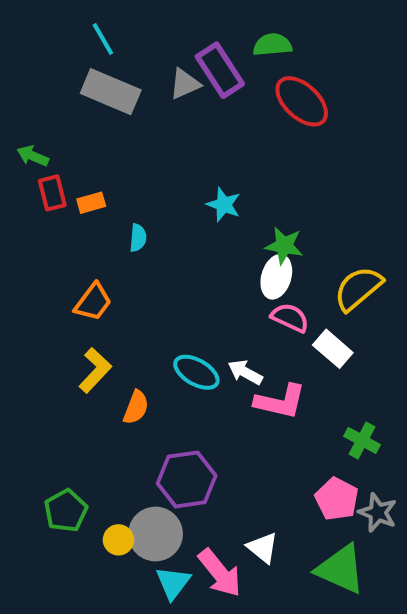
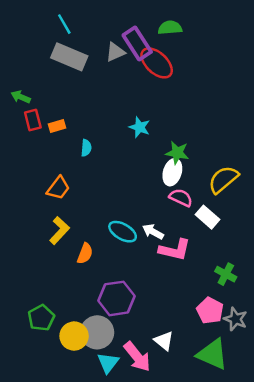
red ellipse: (302, 101) -> (157, 63), moved
yellow circle: (118, 540) -> (74, 336), size x1.5

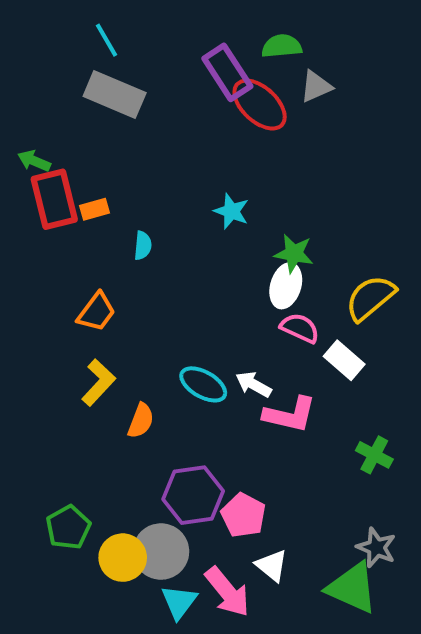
gray triangle: (115, 52) -> (316, 86), moved
red rectangle: (33, 120) -> (54, 199), size x1.6
pink pentagon: (210, 311) -> (243, 515), moved
gray star: (235, 319) -> (376, 547), moved

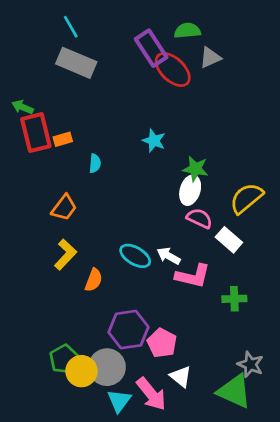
green cross: (374, 455) -> (234, 299), moved, turned -30
green pentagon: (68, 527) -> (64, 359), moved

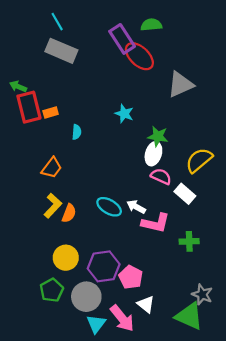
gray triangle: (210, 57) -> (181, 84), moved, size x1.5
orange semicircle: (94, 280) -> (69, 213), moved
yellow circle: (82, 371) -> (66, 258), moved

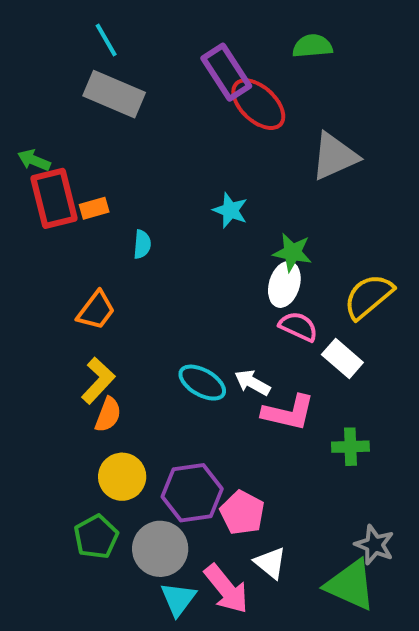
green semicircle: (151, 25) -> (312, 46), moved
orange semicircle: (69, 213) -> (108, 415), moved

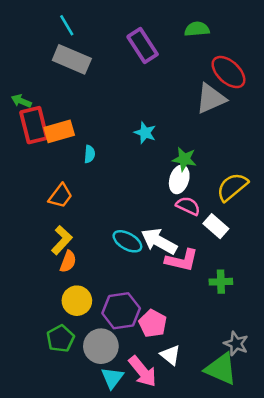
red ellipse: (258, 104) -> (228, 72), moved
orange rectangle: (94, 208) -> (59, 131), size x1.6
white arrow: (252, 383) -> (159, 241), size x1.6

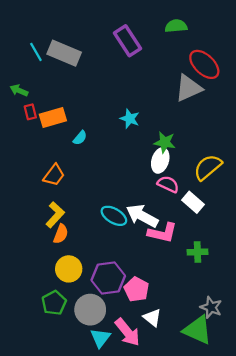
cyan line: (67, 25) -> (36, 52), moved
red rectangle: (34, 125) -> (30, 112), size x0.5
cyan semicircle: (90, 154) -> (80, 138), turned 35

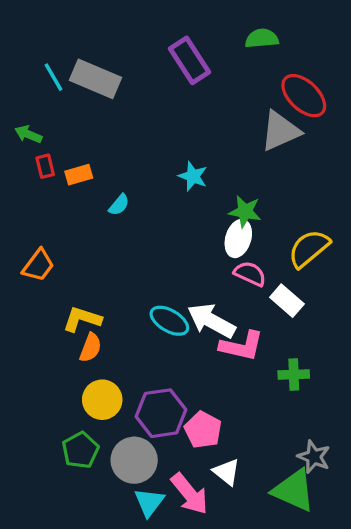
orange rectangle: (53, 118) -> (79, 175), size x0.7
orange trapezoid: (54, 175) -> (38, 265), moved
yellow L-shape: (55, 215) -> (82, 319), turned -115

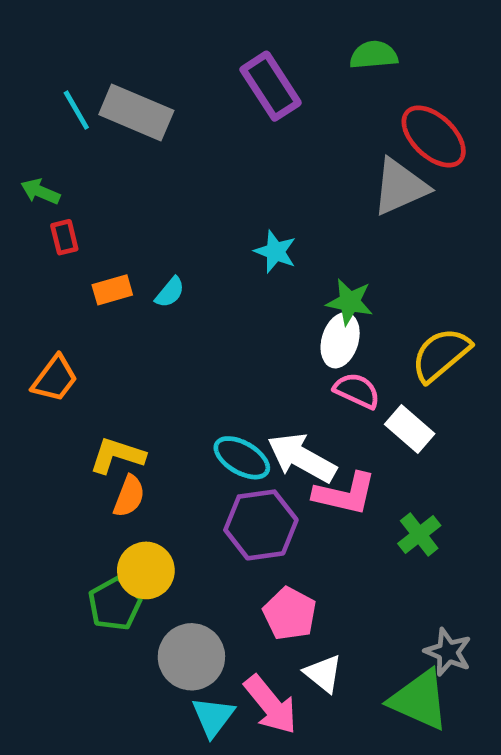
orange rectangle: (79, 175) -> (112, 290), moved
green cross: (294, 374) -> (419, 535), turned -36
purple hexagon: (161, 413) -> (261, 525), moved
green pentagon: (80, 450) -> (115, 604), moved

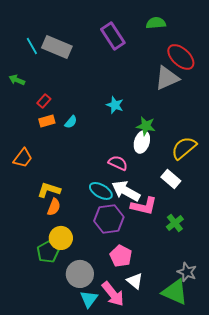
red rectangle: (64, 237) -> (44, 101), moved, turned 56
pink semicircle: (357, 391) -> (118, 163), moved

